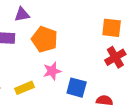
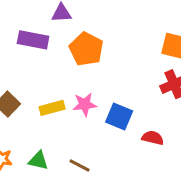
pink star: (52, 71) -> (85, 104), moved

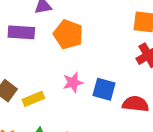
yellow rectangle: (52, 108) -> (33, 99), moved
red semicircle: (153, 138) -> (135, 104), size x1.4

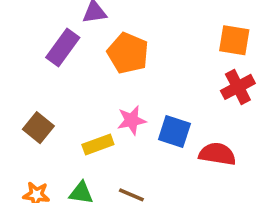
purple rectangle: (21, 32) -> (63, 47), turned -60
yellow rectangle: (33, 99) -> (98, 144), moved

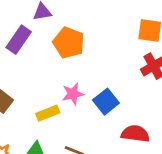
blue square: (174, 132) -> (106, 102), turned 35
red semicircle: (217, 154) -> (135, 134), moved

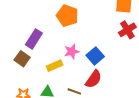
purple rectangle: (19, 40) -> (34, 39), moved
red semicircle: (135, 134) -> (94, 79), moved, turned 120

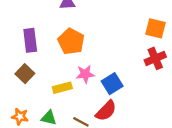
orange pentagon: (67, 16) -> (71, 41), moved
purple rectangle: (34, 39) -> (30, 40), moved, turned -48

